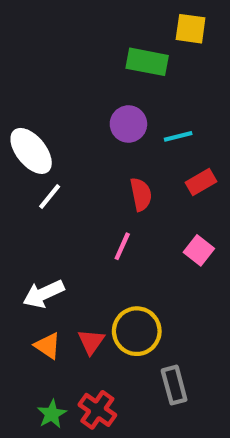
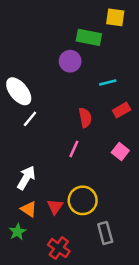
purple circle: (128, 124) -> (70, 61), moved
white arrow: (44, 294) -> (26, 178), turned 145
green star: (52, 414) -> (17, 232), moved

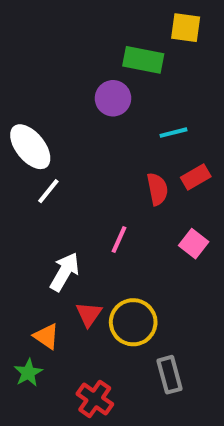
red semicircle: (85, 118) -> (157, 189), moved
white arrow: (26, 178) -> (65, 272), moved
red triangle: (55, 207) -> (89, 314), moved

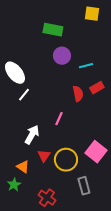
green rectangle: (143, 60) -> (53, 30), moved
purple circle: (113, 98) -> (62, 56), moved
pink square: (194, 244) -> (96, 152), moved, size x1.5

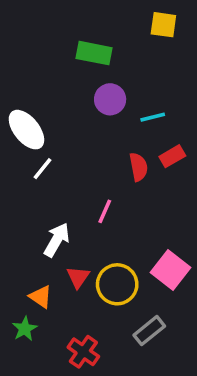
gray rectangle: (84, 186) -> (149, 331), turned 66

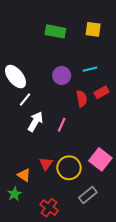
yellow square: (163, 25) -> (93, 29), moved
purple circle: (110, 99) -> (62, 75), moved
white arrow: (57, 240) -> (35, 122), moved

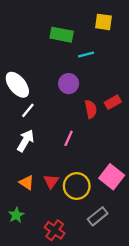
yellow square: (93, 29) -> (103, 22), moved
cyan line: (90, 69) -> (86, 54), moved
white arrow: (35, 122) -> (25, 141), moved
orange triangle: (24, 175) -> (27, 183), moved

